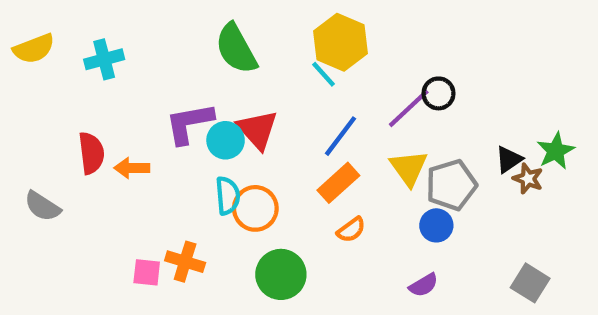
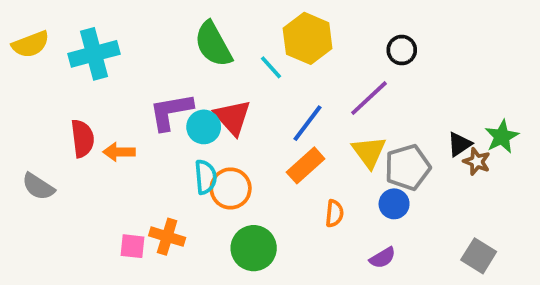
cyan cross: (104, 59) -> (94, 54), size x1.4
cyan line: (323, 74) -> (271, 67), moved
black circle: (438, 93) -> (402, 50), moved
orange semicircle: (351, 230) -> (334, 213), moved, turned -48

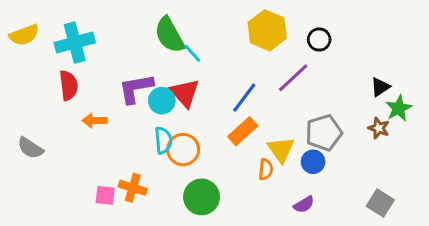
yellow hexagon: (308, 38) -> (267, 30), moved
cyan line: (271, 67) -> (192, 53), moved
red semicircle: (82, 138) -> (69, 85), moved
black triangle: (459, 144) -> (380, 87), moved
yellow triangle: (369, 152) -> (281, 150), moved

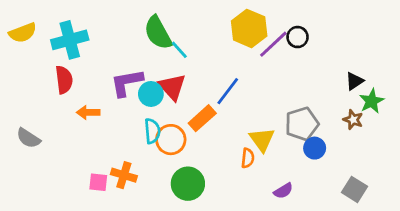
purple line: (293, 78) -> (273, 44), moved
orange rectangle: (243, 131) -> (202, 118), moved
blue circle: (313, 162) -> (315, 148), moved

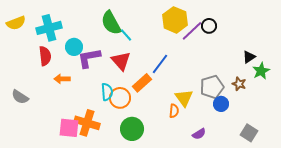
cyan circle: (151, 94) -> (74, 47), moved
brown star: (353, 120) -> (239, 84), moved
orange cross: (124, 175) -> (87, 123), size x1.4
pink square: (98, 182) -> (69, 128), size x1.5

